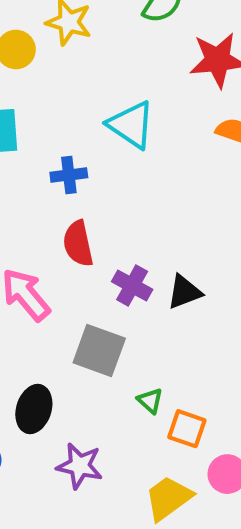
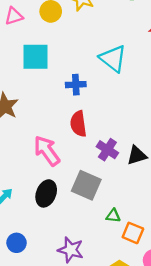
green triangle: (150, 401) -> (113, 216), turned -40
black ellipse: (34, 409) -> (46, 193), moved

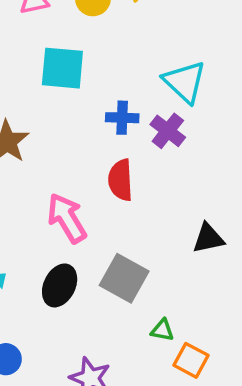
purple cross: (107, 150) -> (168, 131), moved

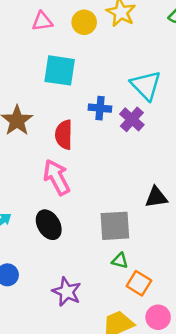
red semicircle: (121, 180) -> (64, 135), moved
gray square: (124, 278) -> (115, 226), moved, turned -36
black ellipse: (60, 285) -> (49, 225), turned -60

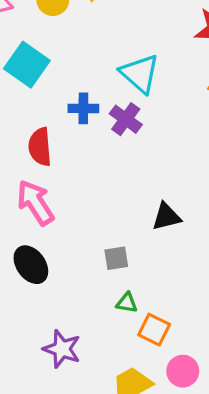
cyan square: (60, 70) -> (27, 65), turned 32
gray square: (115, 226) -> (116, 258), size x0.6

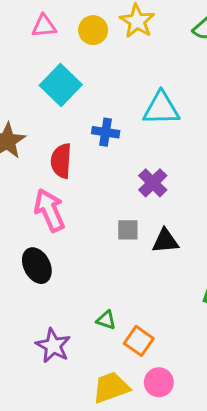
cyan triangle: (140, 74) -> (161, 109), turned -51
purple cross: (126, 119) -> (153, 183), moved
gray square: (116, 258) -> (128, 230), moved
green triangle: (127, 303) -> (106, 320), moved

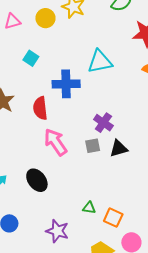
cyan square: (61, 85) -> (31, 58), size x0.6
blue cross: (106, 132) -> (66, 84), size x1.5
purple cross: (153, 183) -> (103, 123), moved
pink arrow: (50, 210) -> (56, 142), moved

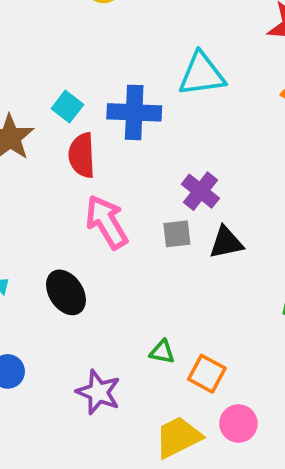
cyan square: (31, 58) -> (67, 107), moved

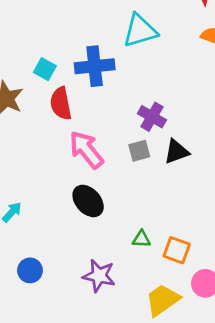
black ellipse: (66, 292) -> (88, 201), moved

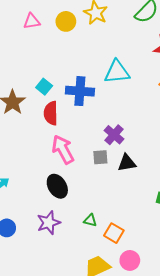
purple star: (99, 276) -> (49, 223), moved, turned 30

